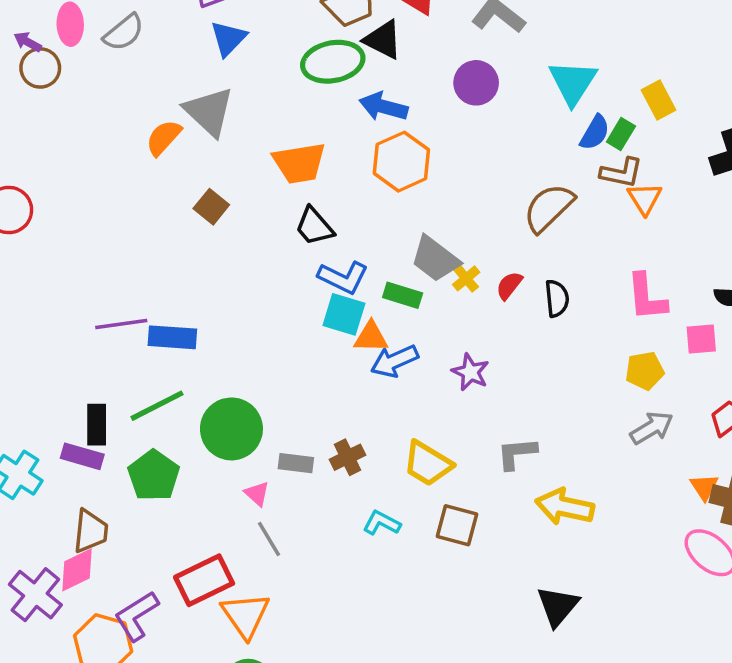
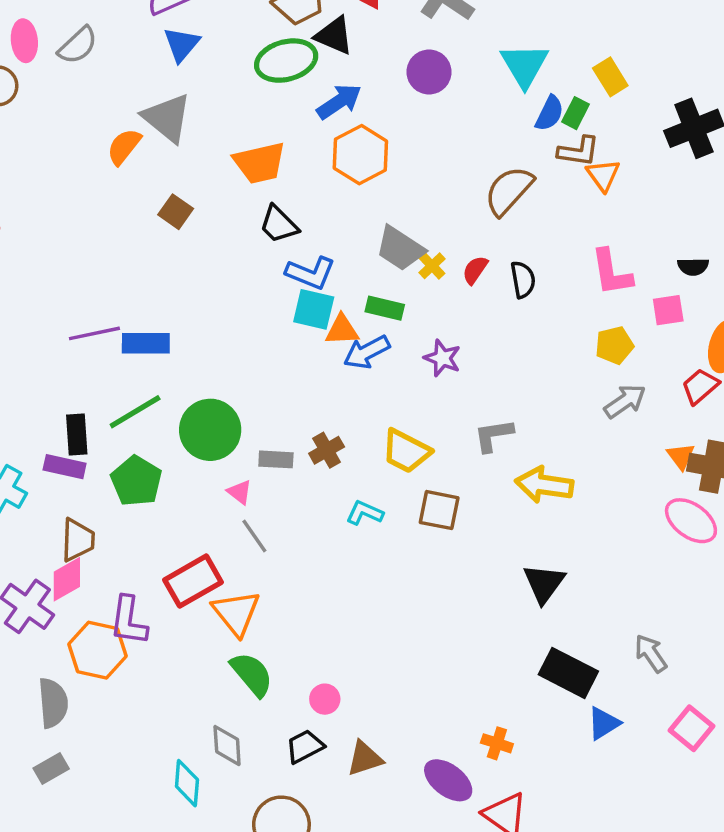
blue arrow: (384, 107) -> (339, 102), turned 135
green rectangle: (403, 295) -> (385, 308), moved
purple L-shape: (136, 616) -> (129, 621), turned -46

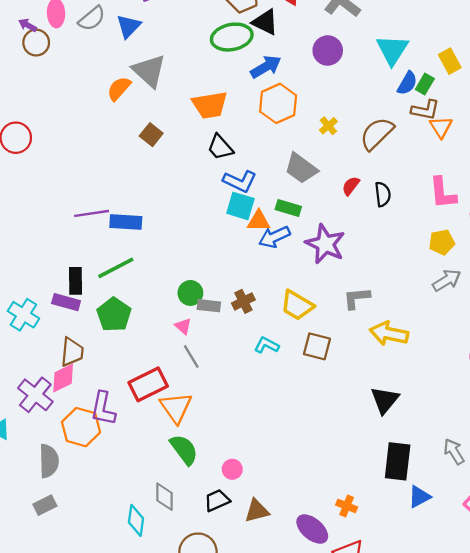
blue triangle: (182, 44) -> (128, 26), moved
yellow cross: (432, 266) -> (328, 126), moved
purple star: (442, 358) -> (325, 244), size x1.6
green circle: (210, 430) -> (190, 293), moved, size x0.6
black rectangle: (568, 673) -> (398, 461), turned 66

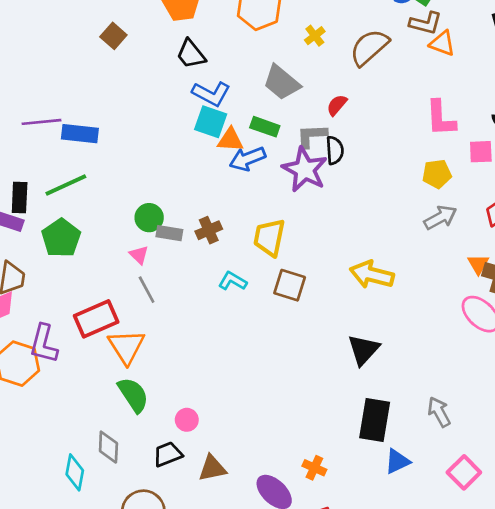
orange triangle: (441, 127) -> (442, 43), turned -40
black semicircle: (383, 194) -> (335, 150), moved
gray L-shape: (357, 298) -> (312, 136), moved
yellow trapezoid: (297, 305) -> (269, 237), turned 68

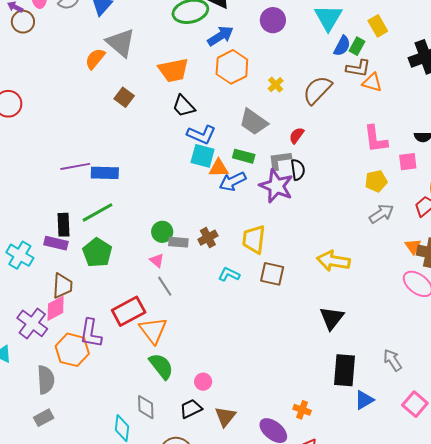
brown triangle: (212, 468) -> (225, 417), turned -35

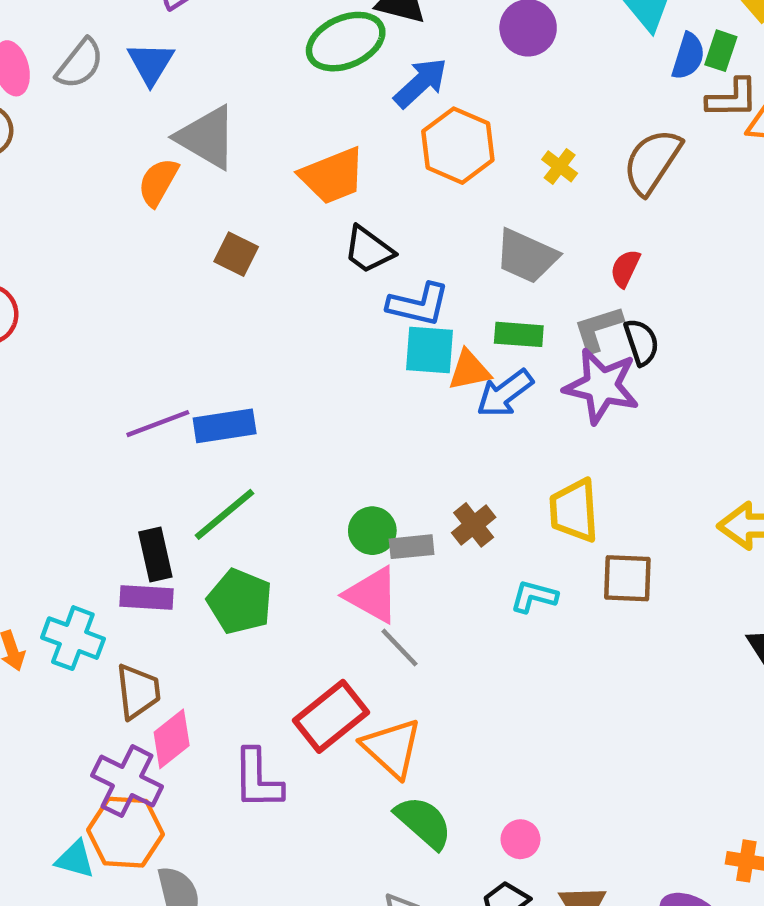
pink triangle: (157, 260) -> (372, 595), size x1.8
brown trapezoid: (62, 286) -> (138, 691), moved
orange hexagon: (72, 350) -> (126, 832), moved

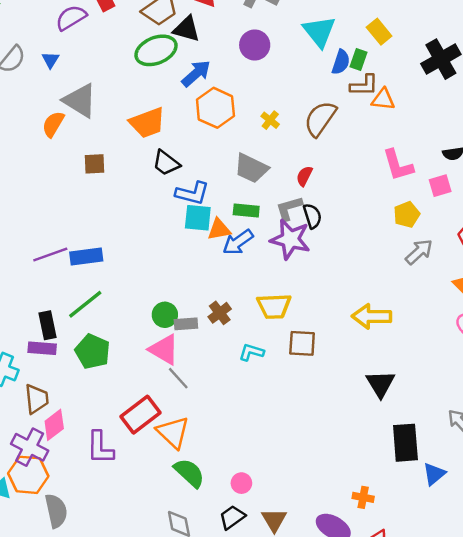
blue triangle: (151, 63) -> (50, 60), size x0.7
brown square: (236, 254) -> (94, 164), turned -30
yellow trapezoid: (574, 511) -> (274, 306), turned -90

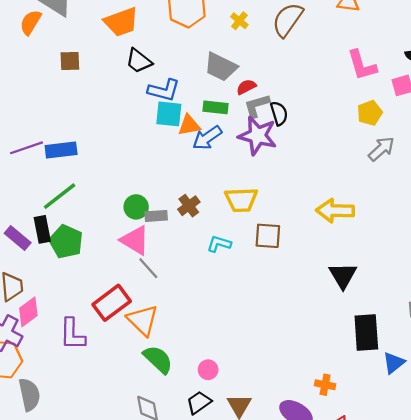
red semicircle: (304, 176) -> (246, 87), moved, turned 36
black rectangle: (47, 325) -> (42, 229), moved
purple rectangle: (42, 348) -> (18, 238), turned 35

